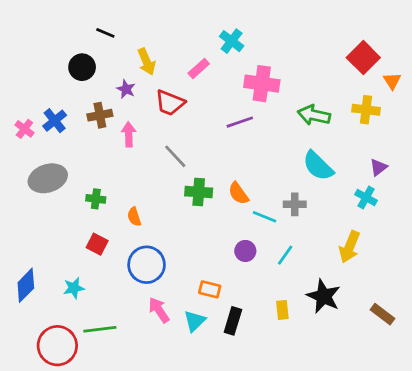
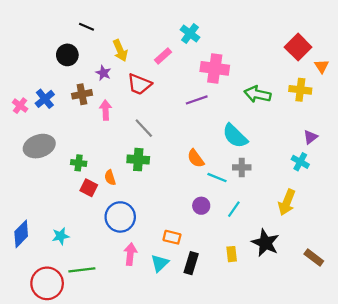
cyan semicircle: (318, 166) -> (235, 136), moved
green cross: (199, 192) -> (138, 160), moved
red square: (97, 244) -> (89, 188), moved
pink arrow: (159, 310) -> (130, 254), turned 40

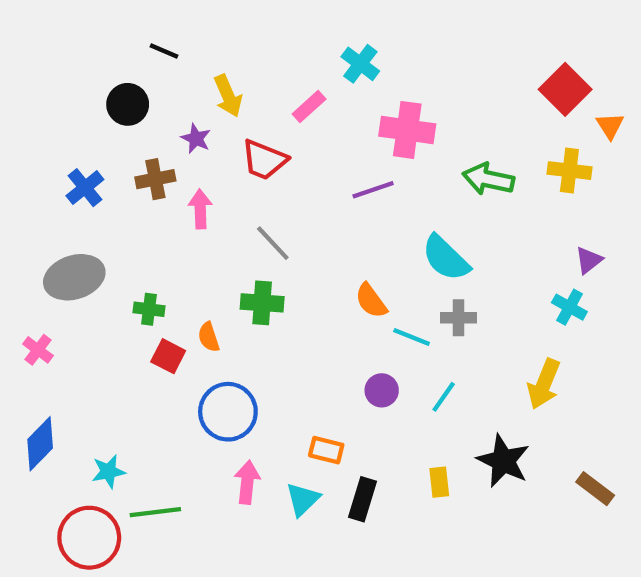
pink cross: (20, 106) -> (38, 350), moved
cyan star: (61, 236) -> (108, 471), moved

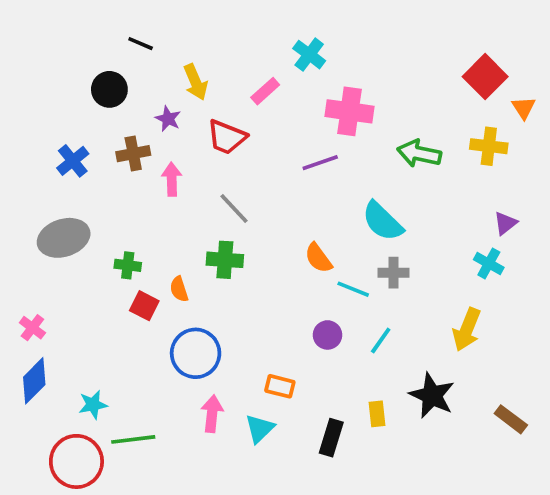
pink cross: (38, 350) -> (32, 328), moved
black rectangle: (362, 499) -> (331, 438), moved

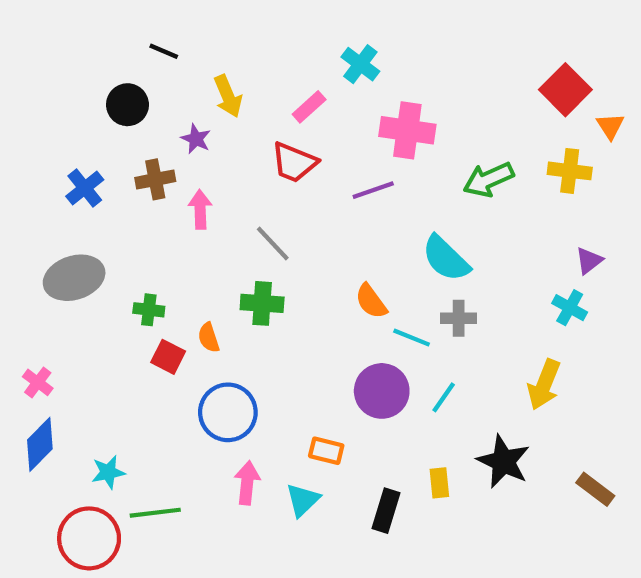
red trapezoid: (227, 137) -> (294, 162), moved
green arrow: (419, 154) -> (489, 179), turned -36
purple circle: (328, 335) -> (382, 391), size x1.6

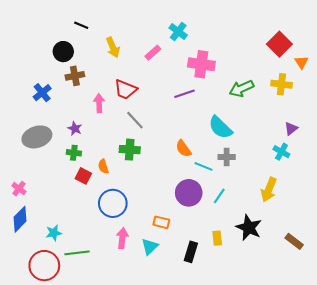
purple star: (196, 139) -> (75, 129), moved
red trapezoid: (294, 162) -> (125, 90), moved
brown cross: (155, 179) -> (75, 76), moved

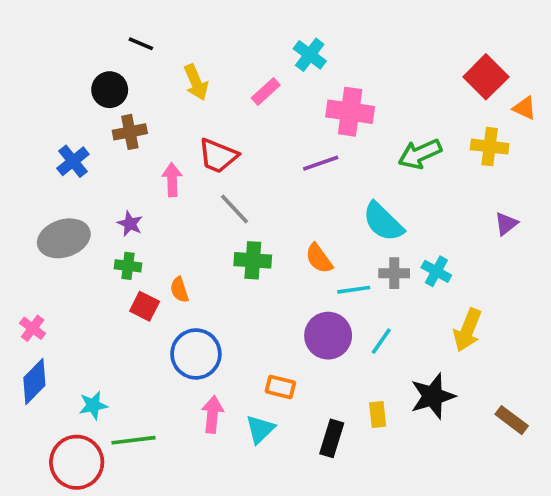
orange triangle: (302, 62) -> (524, 108), turned -32
green cross: (130, 150) -> (253, 260), moved
cyan cross: (281, 152) -> (436, 271), moved
cyan line: (203, 166) -> (354, 290), turned -30
black star: (249, 228) -> (433, 396), turned 30

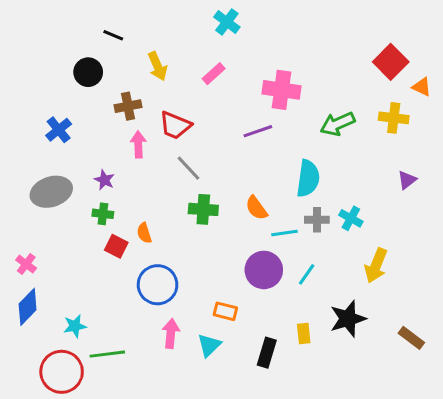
cyan cross: (310, 55) -> (227, 22), moved
brown cross: (130, 132) -> (128, 106), moved
cyan semicircle: (383, 222) -> (308, 178), turned -126

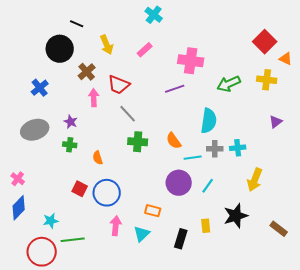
black circle: (88, 72) -> (60, 49), size x1.4
brown cross: (128, 106) -> (87, 72), turned -30
cyan cross: (351, 218) -> (238, 148), turned -35
red square: (116, 246) -> (80, 189), moved

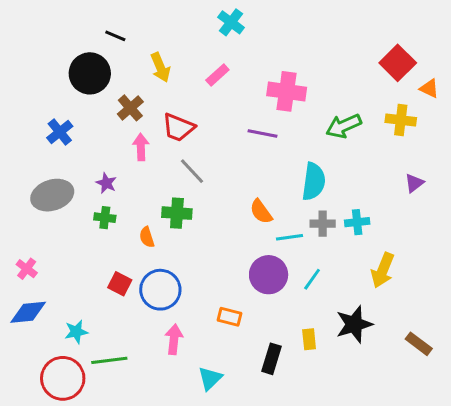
purple line: (175, 89) -> (263, 133), turned 30
green cross: (138, 142) -> (177, 213), moved
blue diamond: (19, 208) -> (28, 312), turned 40
cyan triangle: (142, 234) -> (210, 378), moved

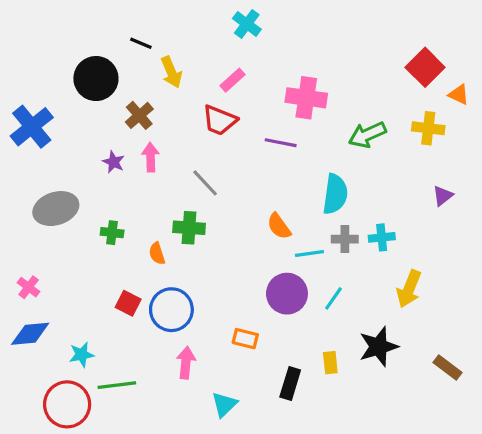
black line: (115, 36) -> (141, 43), moved
red trapezoid: (178, 127) -> (220, 120), moved
blue cross: (60, 132) -> (32, 127), moved, size x1.5
purple star: (106, 183) -> (114, 162), moved

